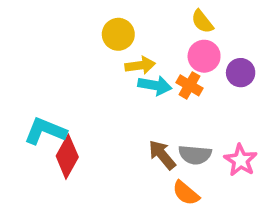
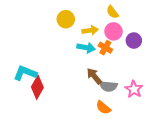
yellow arrow: (140, 65) -> (90, 30), moved
brown arrow: (162, 155) -> (94, 76), moved

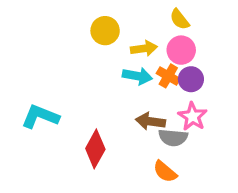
purple circle: (134, 41) -> (191, 79), moved
brown arrow: (94, 76) -> (150, 121), turned -42
red diamond: (37, 87) -> (95, 149), moved
pink star: (134, 89) -> (193, 116), moved

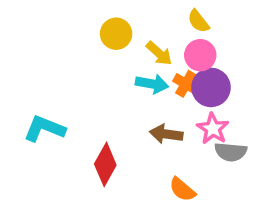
yellow arrow: (144, 48) -> (159, 53), turned 50
purple circle: (191, 79) -> (211, 87), size x1.4
gray semicircle: (173, 138) -> (231, 152), moved

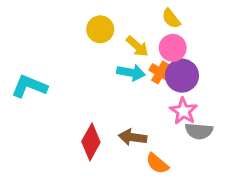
cyan L-shape: (44, 129) -> (29, 86), moved
brown arrow: (166, 134) -> (133, 137), moved

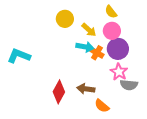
orange cross: (160, 72) -> (97, 53), moved

